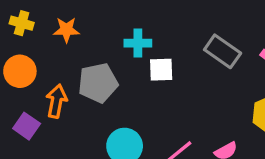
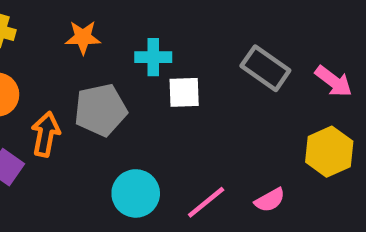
orange star: (66, 30) -> (83, 37), moved

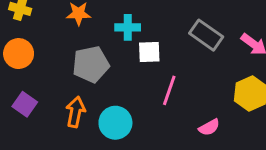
orange arrow: (46, 134) -> (75, 112), moved
pink line: (206, 202) -> (169, 90), moved, turned -32

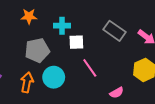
pink line: (169, 90) -> (90, 68), turned -54
cyan circle: (115, 123) -> (54, 77), moved

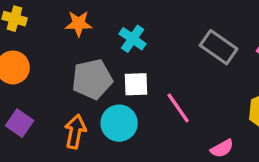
cyan cross: (62, 26) -> (133, 39), turned 35
white square: (76, 42) -> (136, 84), moved

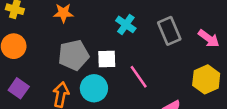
cyan cross: (133, 39) -> (126, 24), moved
gray rectangle: (219, 47) -> (169, 31), turned 32

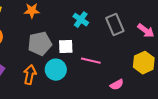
pink line: (139, 77) -> (91, 61), turned -42

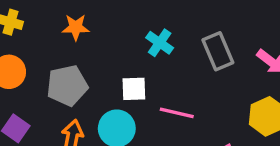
gray pentagon: (40, 44) -> (67, 86), moved

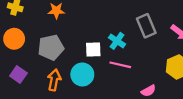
cyan cross: (160, 43) -> (117, 41), moved

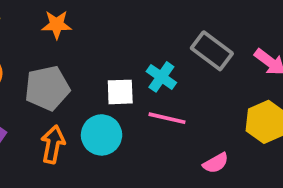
gray rectangle: (146, 26) -> (212, 51), turned -30

